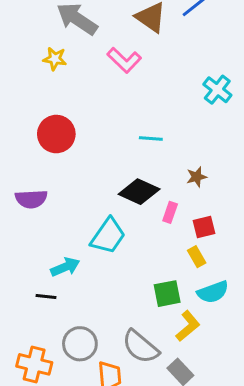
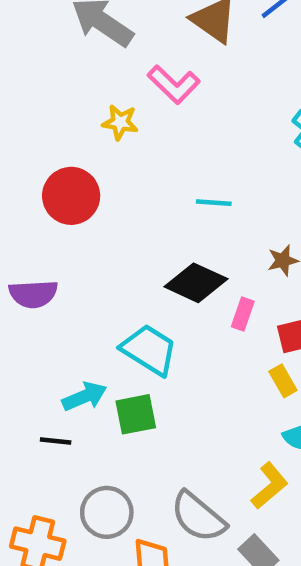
yellow star: (55, 59) -> (120, 122), moved
cyan trapezoid: (108, 236) -> (149, 350), turned -93
green square: (167, 294) -> (136, 414), moved

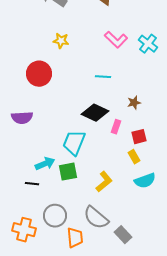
pink L-shape: (174, 84) -> (116, 40), moved
cyan trapezoid: (149, 350) -> (74, 143), turned -100
yellow L-shape: (270, 486) -> (104, 182), moved

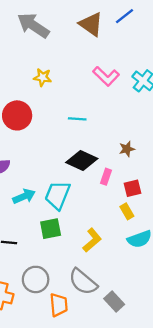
cyan line: (103, 77) -> (77, 119), moved
cyan arrow: (45, 164) -> (24, 196), moved

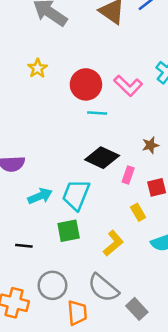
pink L-shape: (106, 76) -> (128, 86), moved
yellow star: (43, 77) -> (38, 68), moved, turned 30
red circle: (17, 115) -> (86, 84), moved
yellow rectangle: (127, 211) -> (138, 212), moved

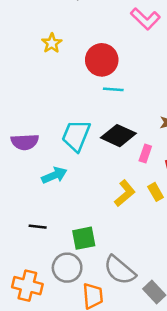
pink L-shape: (128, 86) -> (145, 19), moved
cyan trapezoid: (76, 195) -> (76, 136), moved
green square: (69, 231) -> (84, 238), moved
yellow L-shape: (113, 243) -> (125, 193), moved

